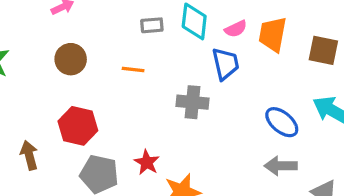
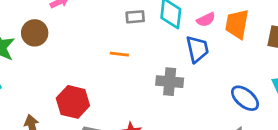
brown circle: (71, 59) -> (35, 33), moved

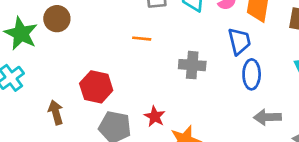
blue trapezoid: (197, 49) -> (239, 41), moved
blue ellipse: (245, 98) -> (252, 74), moved, turned 52

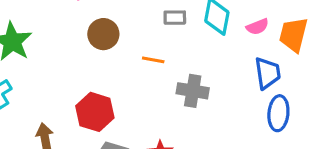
brown circle: (57, 19) -> (103, 34), moved
gray cross: (192, 65) -> (193, 91), moved

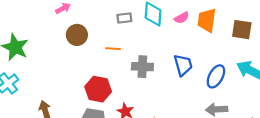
blue trapezoid: (268, 73) -> (183, 65), moved
red hexagon: (95, 112) -> (98, 89), moved
blue ellipse: (278, 113) -> (216, 76), moved, turned 30

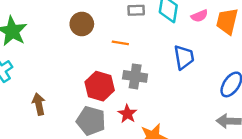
blue trapezoid: (183, 65) -> (184, 57), moved
gray cross: (142, 67) -> (135, 76), moved

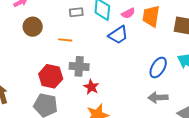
blue trapezoid: (184, 57) -> (118, 35), moved, turned 70
red star: (127, 114) -> (91, 87), moved

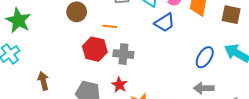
red hexagon: (51, 76) -> (95, 49), moved
red star: (91, 87) -> (119, 85), moved

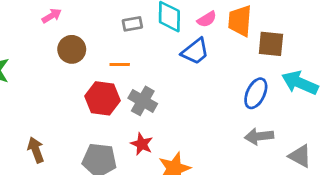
brown square: (231, 15) -> (271, 44), moved
gray cross: (123, 54) -> (143, 101), turned 30

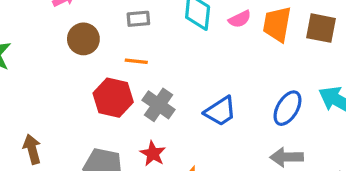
gray rectangle: (132, 24) -> (138, 19), moved
brown square: (271, 44) -> (321, 28), moved
blue trapezoid: (195, 51) -> (220, 111), moved

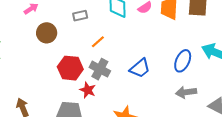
orange line: (136, 61) -> (98, 42), moved, turned -40
red star: (153, 154) -> (88, 90), moved

